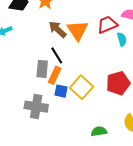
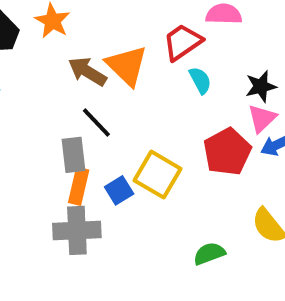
cyan semicircle: (122, 39) -> (200, 80), moved
orange rectangle: (55, 75) -> (79, 186), moved
blue square: (61, 91) -> (119, 190), turned -32

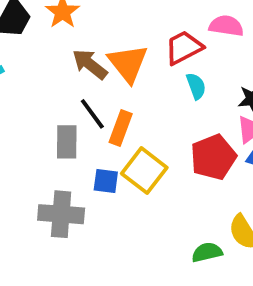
orange rectangle: (79, 186) -> (121, 128), moved
blue square: (119, 190) -> (106, 181), turned 32
green semicircle: (209, 254) -> (207, 252), moved

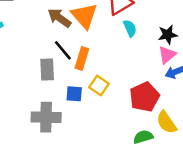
red pentagon: (213, 157) -> (144, 97), moved
yellow square: (144, 171) -> (99, 86), size x0.7

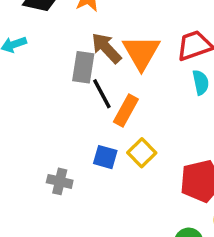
gray rectangle: (47, 70) -> (83, 67), moved
gray cross: (46, 117) -> (60, 181), size x0.6

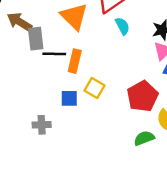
brown arrow: (106, 48) -> (20, 22), moved
black line: (102, 94) -> (54, 54), turned -45

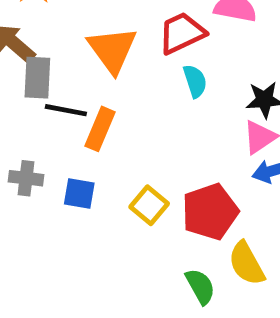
yellow square: (94, 88) -> (149, 205), moved
gray cross: (42, 125) -> (26, 178), moved
green semicircle: (144, 138) -> (200, 286), turned 72

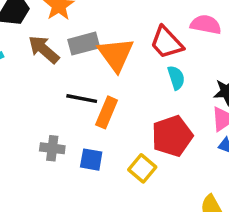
red trapezoid: (182, 33) -> (167, 42), turned -108
gray rectangle: (37, 78) -> (84, 44), moved, turned 72
red pentagon: (210, 212) -> (172, 136), moved

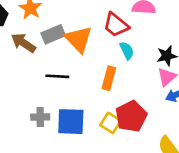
orange rectangle: (107, 112) -> (109, 78), moved
red pentagon: (172, 136) -> (131, 116), moved
blue square: (91, 160) -> (71, 122), size x1.6

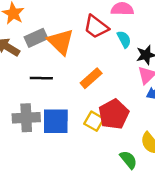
cyan semicircle: (127, 51) -> (124, 39), moved
orange rectangle: (109, 78) -> (91, 78), turned 35
gray cross: (40, 117) -> (26, 118), size x1.5

